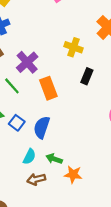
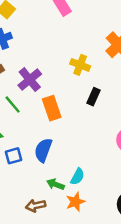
blue square: (17, 123) -> (14, 156), moved, turned 35
cyan semicircle: (29, 157) -> (78, 177), moved
orange star: (73, 174) -> (75, 202), turned -30

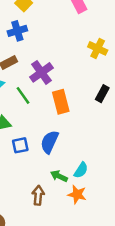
yellow cross: (80, 65) -> (98, 48), moved
orange star: (75, 202) -> (77, 194), turned 30
brown arrow: (36, 206) -> (38, 195), turned 102

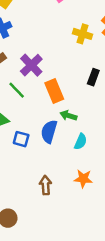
blue square: (20, 145) -> (21, 139), turned 35
cyan semicircle: (81, 170) -> (81, 142), moved
green arrow: (59, 176) -> (68, 116), moved

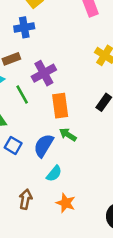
cyan semicircle: (81, 142) -> (54, 174), moved

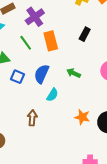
green line: (22, 95) -> (26, 43), moved
green arrow: (68, 135) -> (74, 73), moved
orange star: (66, 203) -> (82, 117), moved

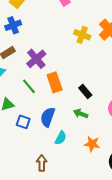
black rectangle: (85, 34) -> (85, 92), moved, turned -64
orange star: (82, 117) -> (92, 144), moved

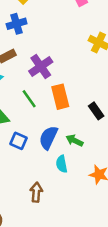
green arrow: (81, 114) -> (74, 141), moved
cyan semicircle: (61, 138) -> (62, 164), turned 136

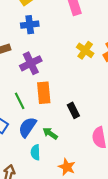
blue cross: (17, 24) -> (30, 25), moved
green line: (29, 99) -> (20, 101), moved

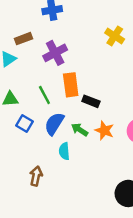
black rectangle: (73, 110) -> (91, 101), moved, turned -40
orange star: (67, 167) -> (104, 130), moved

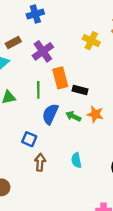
yellow cross: (115, 36) -> (91, 41), moved
green line: (44, 95) -> (38, 90), turned 35
blue square: (24, 123) -> (29, 139), moved
cyan semicircle: (64, 151) -> (76, 160), moved

